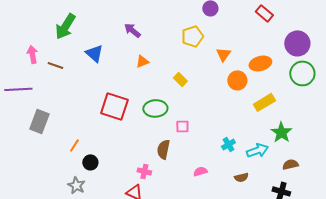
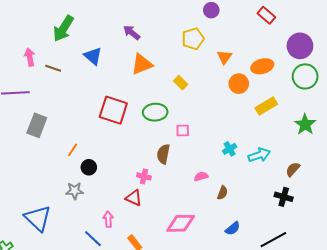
orange triangle: (142, 61) -> (142, 64), size x1.6
green star: (281, 132) -> (305, 124), moved
brown semicircle: (290, 164) -> (293, 169), turned -35
brown semicircle: (241, 177) -> (222, 193), moved, turned -56
gray star: (76, 185) -> (75, 191), turned -30

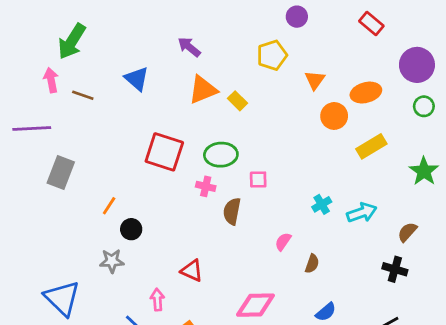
green arrow: (63, 29) -> (72, 41), moved
green circle: (305, 76) -> (424, 106), size x0.6
yellow rectangle: (181, 83) -> (237, 101), moved
pink cross: (144, 176) -> (206, 186), moved
pink semicircle: (201, 176) -> (283, 242), turned -40

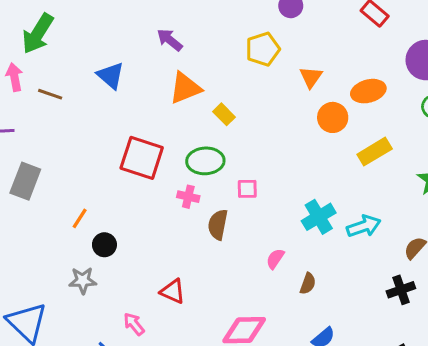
yellow rectangle: (237, 101) -> (224, 114), moved
cyan cross: (322, 204) -> (319, 217), size x1.5
black cross: (395, 269) -> (401, 290), turned -35
pink arrow: (157, 300) -> (134, 324), turned -35

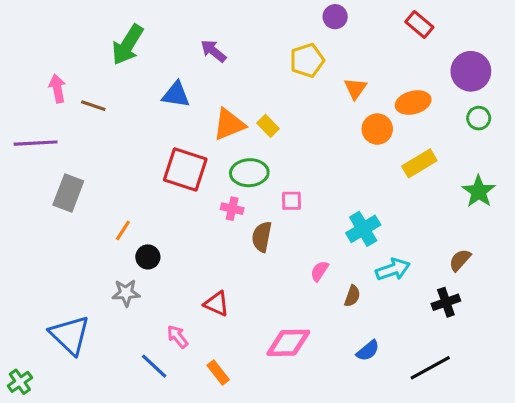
green arrow: (38, 34) -> (128, 45), moved
blue triangle: (111, 76) -> (176, 95), moved, turned -32
orange triangle: (185, 88) -> (229, 124), moved
cyan arrow: (364, 226) -> (393, 269), moved

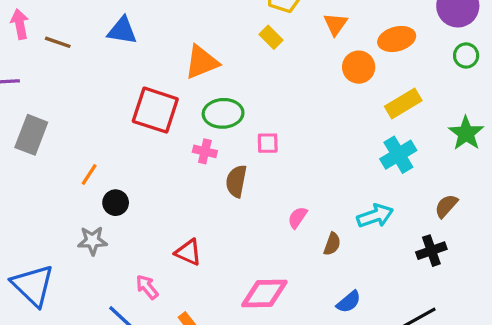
blue triangle: (176, 95) -> (122, 31), moved
yellow rectangle: (268, 126) -> (271, 37), moved
cyan cross: (363, 229) -> (398, 155), moved

